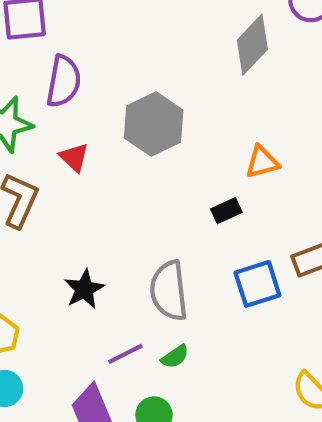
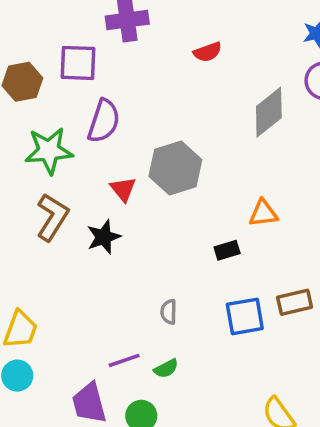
red triangle: (74, 157) -> (123, 189), moved
black star: (84, 289) -> (104, 237), moved
gray semicircle: (169, 291) -> (169, 312), size x0.5

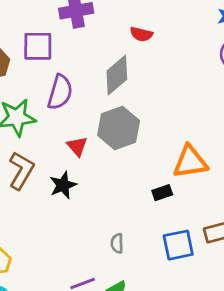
red semicircle: (208, 52) -> (141, 34), turned 35
gray diamond: (269, 112) -> (117, 75), moved
orange triangle: (263, 213) -> (190, 162), size x1.5

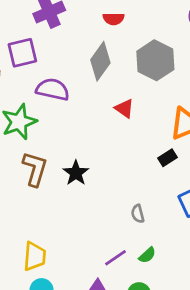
purple semicircle: (60, 92) -> (53, 89), turned -80
gray hexagon: (119, 128) -> (155, 60), moved
red triangle: (77, 146) -> (124, 108), moved

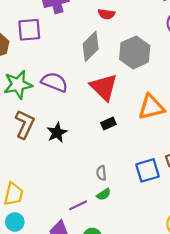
purple semicircle: (53, 89) -> (54, 82), moved
red triangle: (124, 108) -> (104, 87), size x1.8
black rectangle: (167, 158) -> (108, 124), moved
green semicircle: (147, 255) -> (104, 194), moved

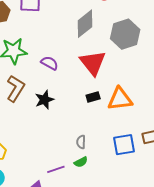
purple semicircle: (54, 82) -> (49, 63), moved, size x0.7
orange triangle: (151, 107) -> (120, 99), moved

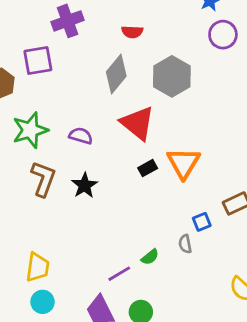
orange triangle: (120, 99) -> (184, 163), turned -40
gray semicircle: (81, 142) -> (185, 244), moved
blue square: (124, 145) -> (202, 222), size x0.6

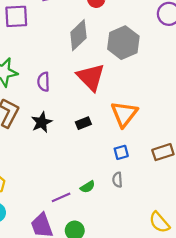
purple semicircle: (81, 136) -> (44, 82), turned -114
black rectangle: (148, 168) -> (83, 123), moved
blue square: (202, 222) -> (121, 152), moved

